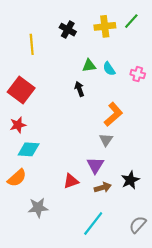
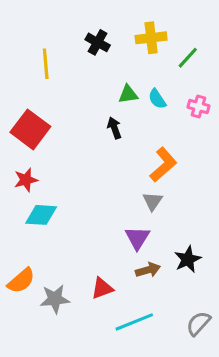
green line: (131, 21) -> (188, 58), moved
orange semicircle: (17, 178) -> (21, 281), moved
red triangle: (71, 181) -> (102, 288), moved
cyan line: (93, 224) -> (134, 322), turned 30

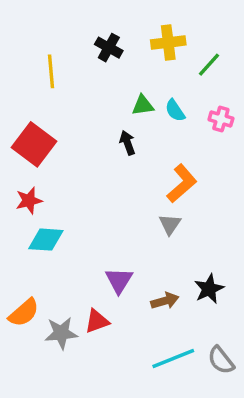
purple triangle: (137, 238) -> (119, 280), moved
red triangle: (102, 288) -> (97, 321), moved
cyan line: (134, 322) -> (173, 359), moved
gray semicircle: (198, 323) -> (221, 360), turned -80

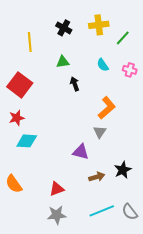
green triangle: (143, 105) -> (63, 62), moved
purple triangle: (119, 280) -> (81, 152), moved, turned -48
orange semicircle: (24, 313) -> (14, 184), turned 96
gray star: (61, 333) -> (57, 215), moved

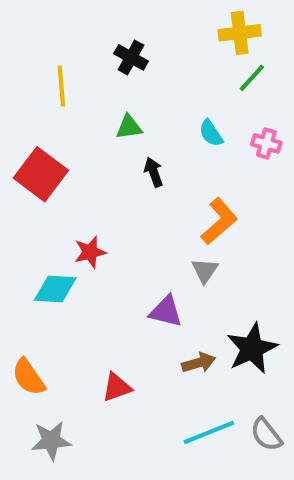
yellow cross: (99, 25) -> (240, 33), moved
red star: (17, 118) -> (90, 252), moved
black star: (123, 170) -> (252, 348), size x1.4
gray star: (57, 215) -> (51, 441), moved

